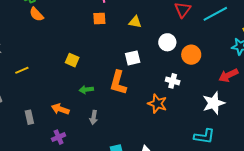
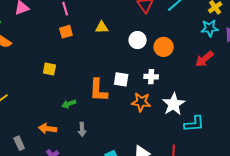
white square: (133, 58) -> (121, 79), moved, turned 35
yellow square: (72, 60) -> (49, 69), moved
white star: (214, 103) -> (174, 104), moved

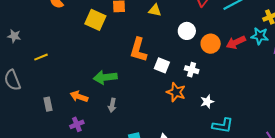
red arrow: (204, 59) -> (236, 42), moved
yellow square: (49, 69) -> (95, 20), moved, size x1.5
orange L-shape: (98, 90) -> (138, 50), moved
green arrow: (69, 104) -> (105, 77), size x1.6
white star: (174, 104) -> (207, 102), size x0.6

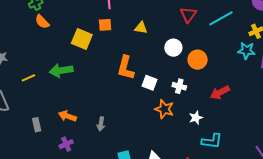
red arrow: (236, 42) -> (220, 93), moved
green arrow: (105, 77) -> (61, 70), moved

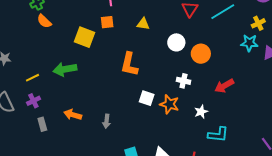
white square: (149, 83) -> (147, 98), moved
purple cross: (66, 144) -> (33, 101), moved

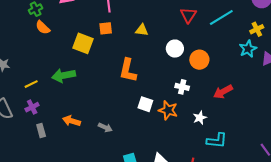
cyan star: (249, 43) -> (248, 49), turned -30
gray arrow: (107, 121) -> (105, 127), turned -72

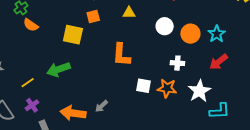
cyan star: (248, 49) -> (217, 34), moved
white star: (200, 118) -> (199, 91), size x1.6
orange arrow: (72, 121) -> (73, 113), size x1.4
gray arrow: (105, 127) -> (101, 106), moved, turned 120

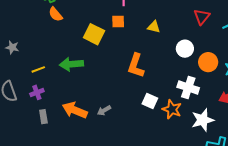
white cross: (177, 63) -> (188, 88), size x1.5

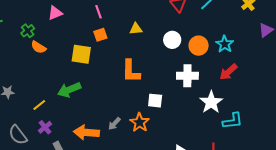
orange star: (172, 109) -> (140, 122), moved, turned 30

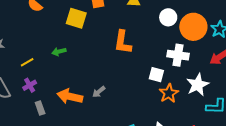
orange circle: (199, 46) -> (193, 27), size x1.4
green arrow: (69, 90) -> (59, 52), size x0.6
white square: (155, 101) -> (156, 75), moved
orange star: (140, 122) -> (169, 93), moved

